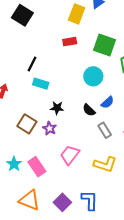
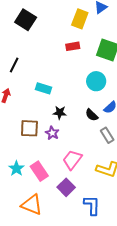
black line: (32, 64) -> (14, 65), moved
brown square: (27, 124) -> (29, 128), turned -30
purple square: (62, 202) -> (66, 187), moved

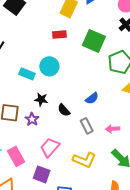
cyan circle: (96, 81) -> (49, 66), moved
black semicircle: (92, 115) -> (64, 110), moved
purple square: (66, 187) -> (42, 174), turned -30

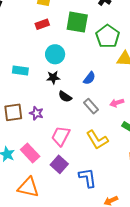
cyan circle: (49, 66) -> (55, 54), moved
black star: (41, 99) -> (53, 78), moved
yellow L-shape: (84, 160) -> (97, 140), turned 50
purple square: (42, 174) -> (59, 164), turned 36

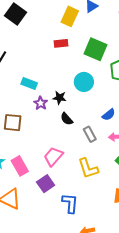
cyan circle: (55, 54) -> (84, 82), moved
blue semicircle: (89, 78) -> (109, 115), moved
purple star: (36, 113) -> (41, 103), moved

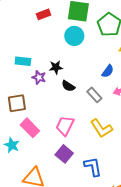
cyan circle: (84, 82) -> (74, 36), moved
pink rectangle: (20, 166) -> (30, 128), moved

